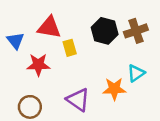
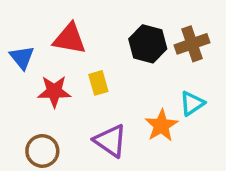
yellow rectangle: (70, 48) -> (98, 83), moved
orange star: (114, 89) -> (161, 125), turned -30

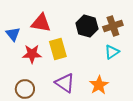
yellow rectangle: (98, 83) -> (58, 49), size x1.5
cyan triangle: (192, 103) -> (112, 52), moved
orange star: (161, 125) -> (99, 85), moved

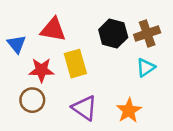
brown circle: (25, 89) -> (32, 100), moved

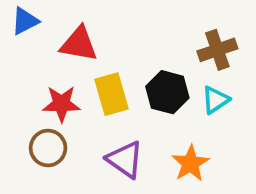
black hexagon: (113, 34) -> (167, 92), moved
blue triangle: (17, 44) -> (25, 21), moved, turned 42

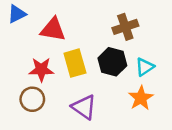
brown cross: (217, 50) -> (125, 27), moved
orange star: (190, 163) -> (141, 98), moved

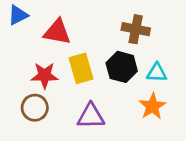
brown cross: (125, 27) -> (136, 29), turned 30
cyan triangle: (145, 67) -> (157, 73), turned 36
purple triangle: (84, 107) -> (91, 116), turned -36

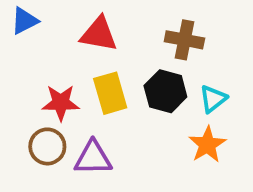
red triangle: (57, 32) -> (99, 34), moved
cyan triangle: (157, 73) -> (213, 99), turned -40
purple triangle: (91, 116) -> (93, 158), moved

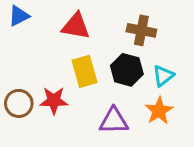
red star: (61, 103) -> (54, 101), moved
brown circle: (47, 146) -> (19, 103), moved
purple triangle: (93, 158) -> (114, 121), moved

